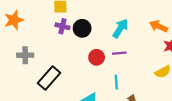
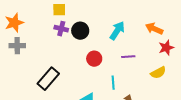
purple line: (119, 53) -> (128, 57), moved
gray cross: (25, 55) -> (17, 46), moved

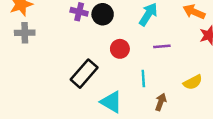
yellow semicircle: (158, 73) -> (193, 82), moved
black rectangle: (48, 79) -> (84, 74), moved

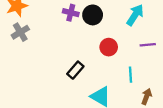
gray cross: (25, 33) -> (20, 32), turned -30
black rectangle: (84, 74) -> (75, 70), size x0.7

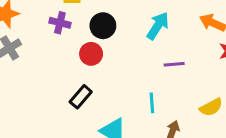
purple cross: (71, 13) -> (60, 23), moved
red circle: (109, 47) -> (91, 54), moved

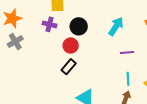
black rectangle: (81, 97) -> (69, 67), moved
cyan line: (152, 103) -> (128, 79), moved

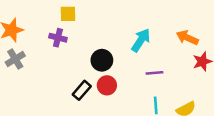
black circle: (79, 26) -> (102, 60), moved
red circle: (71, 46) -> (107, 85), moved

